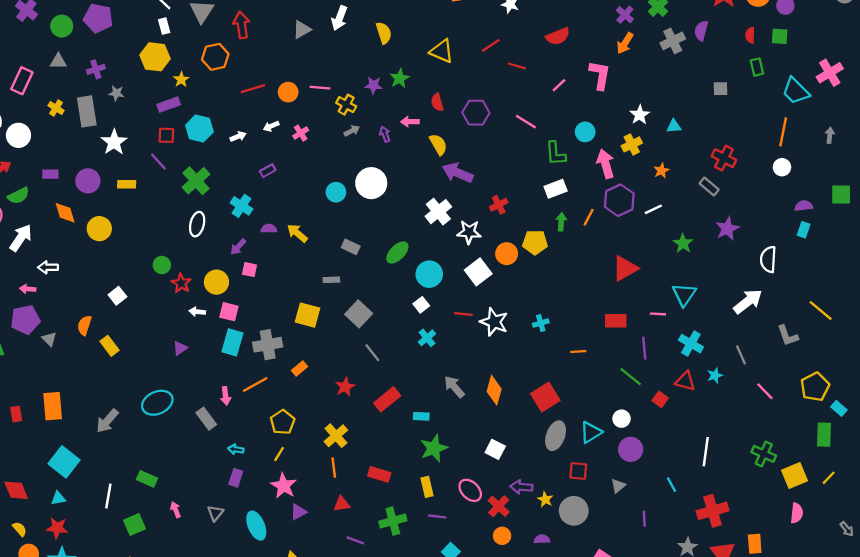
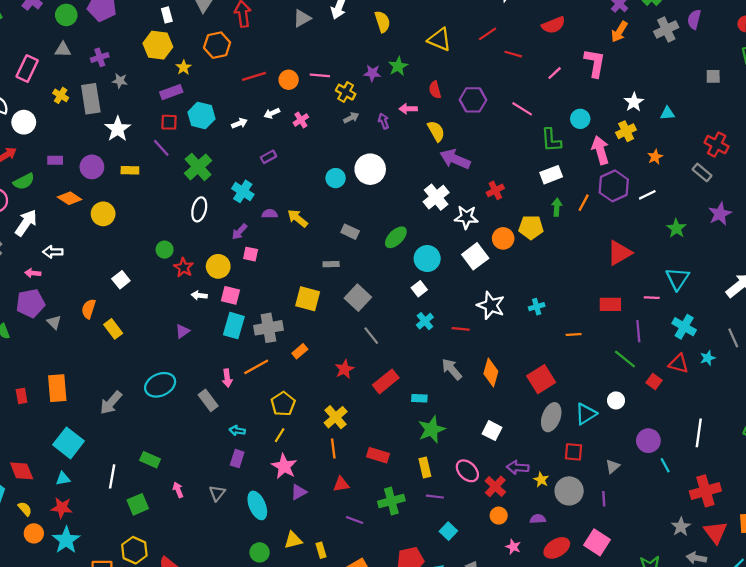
orange diamond: (65, 213) -> (70, 198), turned -40
red line: (463, 314) -> (461, 329), moved
purple circle: (631, 449) -> (648, 441), moved
purple line: (644, 519) -> (604, 499), moved

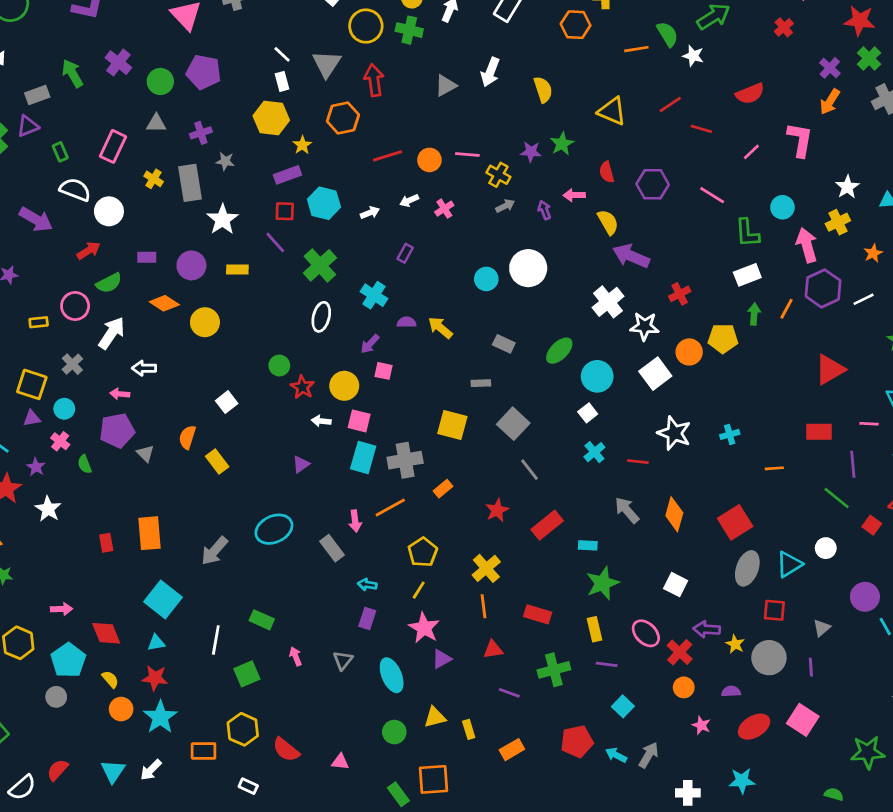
purple rectangle: (268, 157) -> (405, 253), turned -32

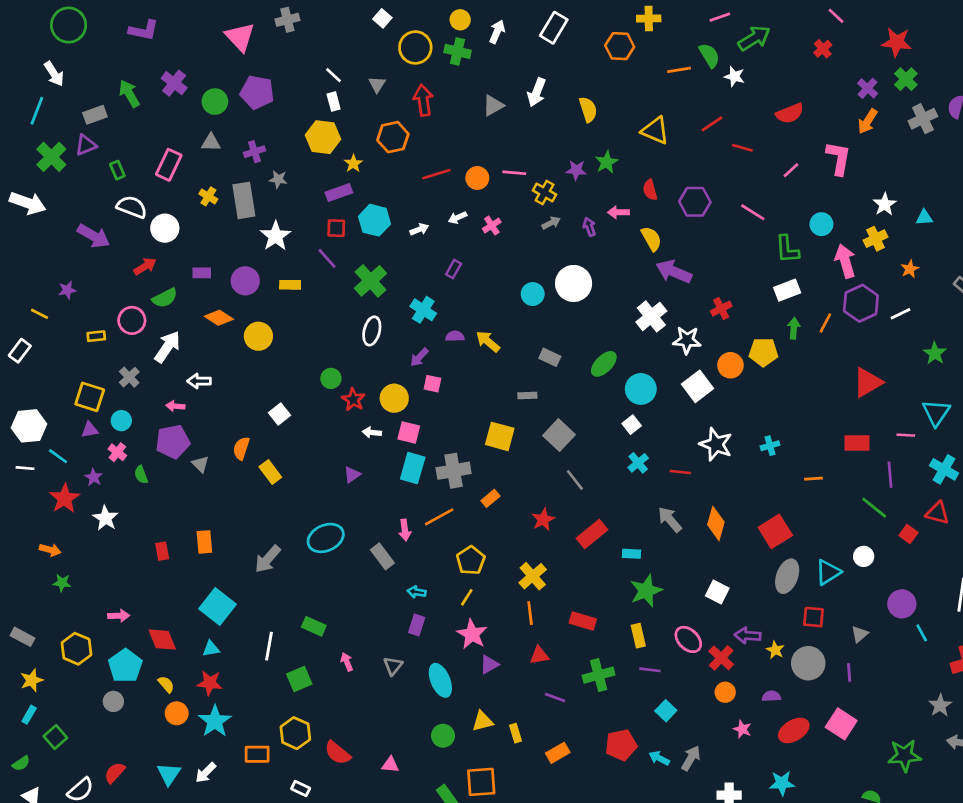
gray triangle: (327, 64) -> (377, 84), size x0.6
orange rectangle: (149, 533) -> (204, 542), size x0.7

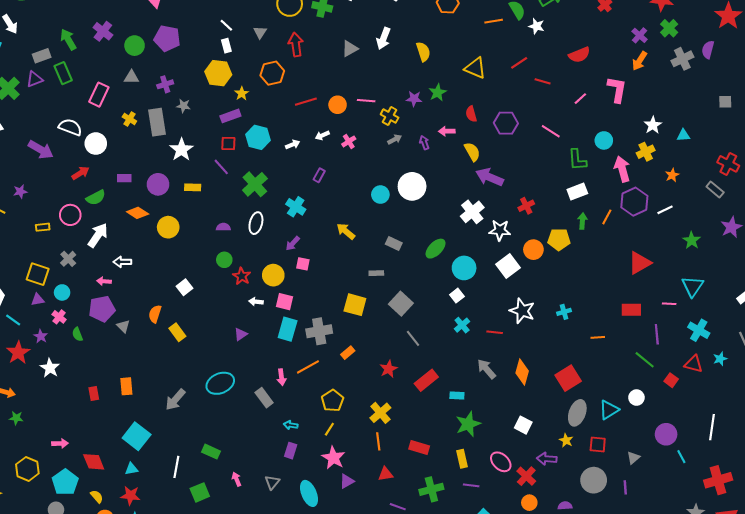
green rectangle: (117, 170) -> (63, 73), moved, size x1.5
purple semicircle: (455, 336) -> (223, 227), moved
yellow star: (775, 650) -> (566, 440), moved

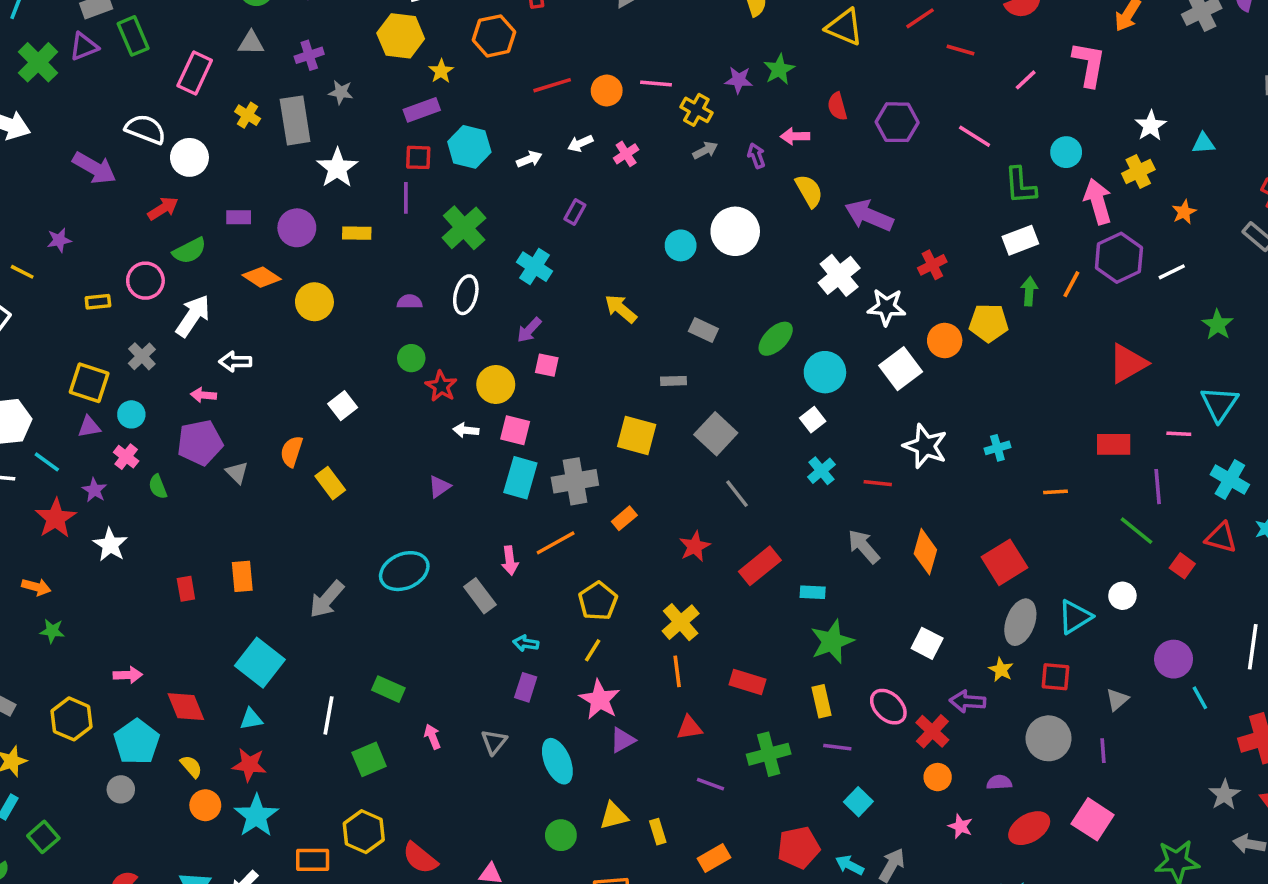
yellow semicircle: (472, 152) -> (809, 191), moved
purple line: (221, 167) -> (406, 198), turned 42

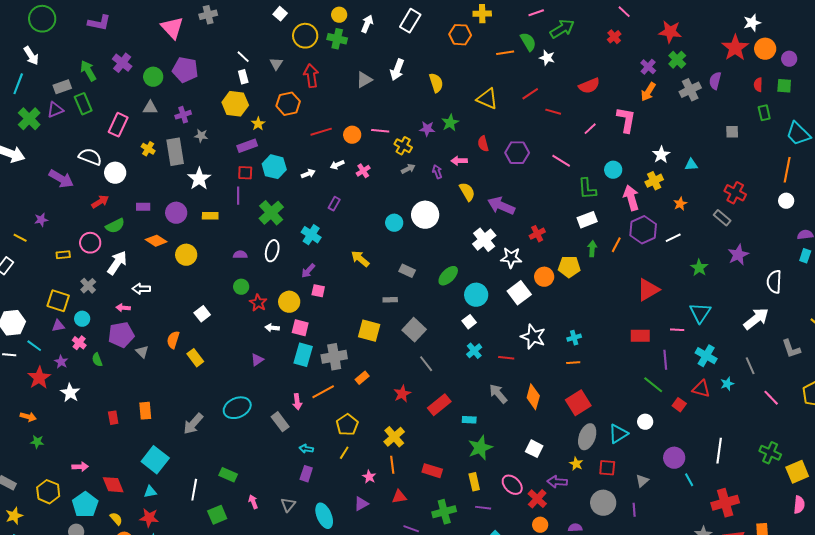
orange line: (1056, 492) -> (573, 363), moved
pink star: (600, 700) -> (369, 477), moved, size x0.6

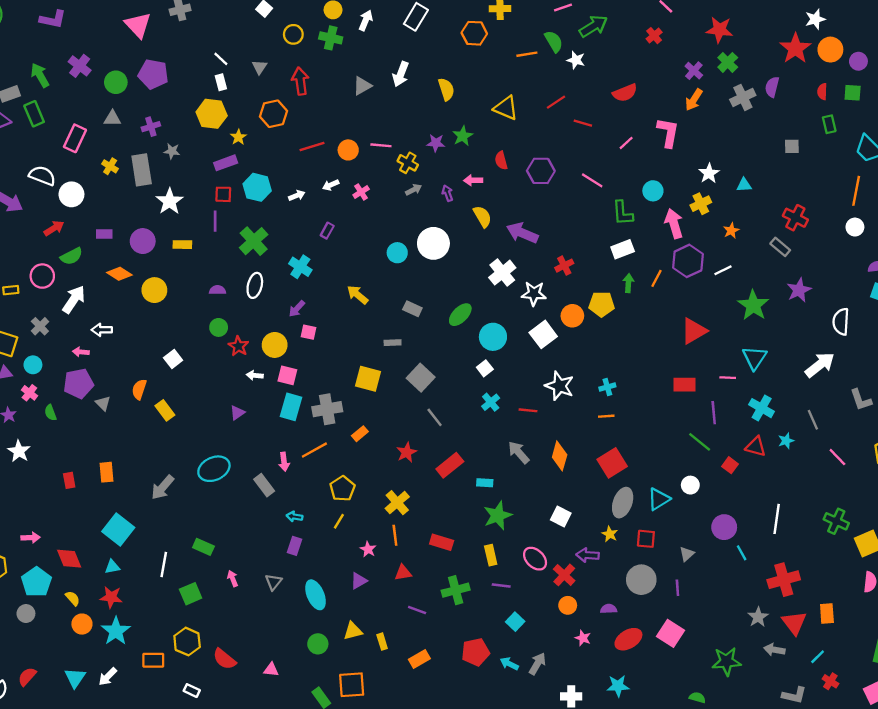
yellow circle: (305, 36) -> (293, 34), size x0.7
green star: (699, 268) -> (753, 305), size x1.5

